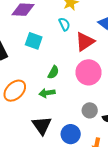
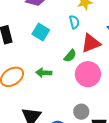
green semicircle: (53, 72) -> (70, 56), moved
green arrow: (47, 93) -> (44, 73), moved

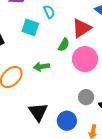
cyan semicircle: (74, 22) -> (49, 12), moved

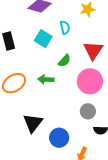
red triangle: (82, 28) -> (93, 50), turned -35
green semicircle: (64, 45) -> (64, 61), moved
gray circle: (86, 97) -> (88, 111), moved

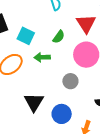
cyan square: (43, 39) -> (26, 36), moved
gray circle: (88, 111) -> (70, 81), moved

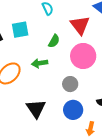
cyan square: (26, 36) -> (20, 30), moved, turned -30
blue circle: (62, 114) -> (73, 110), moved

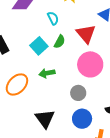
cyan square: (20, 30) -> (39, 46), moved, turned -30
green semicircle: (54, 41) -> (60, 42), moved

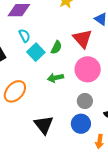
cyan semicircle: (53, 18) -> (24, 36), moved
green arrow: (47, 73) -> (55, 78), moved
gray circle: (78, 93) -> (85, 101), moved

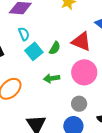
red triangle: (82, 39) -> (81, 41), turned -30

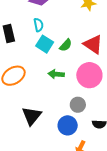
cyan square: (34, 51) -> (45, 44), turned -30

